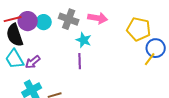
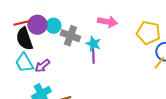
gray cross: (69, 19) -> (70, 36), moved
purple line: (80, 61) -> (93, 56), moved

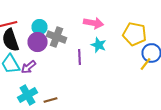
purple circle: (37, 25) -> (38, 42), moved
cyan star: (93, 44) -> (98, 45), moved

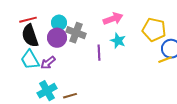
pink arrow: (94, 23) -> (113, 19), turned -30
yellow line: (146, 64) -> (165, 60), turned 32

